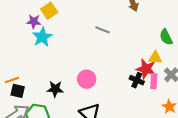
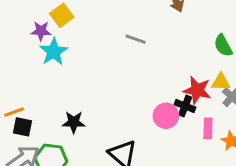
yellow triangle: (155, 58) -> (221, 82), moved
pink circle: (87, 79) -> (166, 116), moved
pink rectangle: (154, 81) -> (208, 128), moved

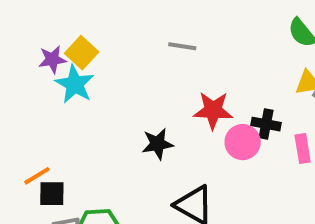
yellow square: (62, 15) -> (82, 53), moved
red star: (197, 90) -> (213, 110), moved
black star: (74, 122) -> (158, 144), moved

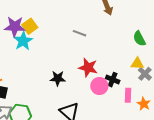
purple star: (52, 59) -> (15, 27), size x1.5

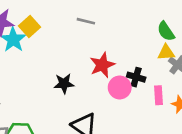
yellow square: (30, 26) -> (29, 27), moved
green semicircle: (139, 39) -> (166, 31), moved
red star: (88, 68) -> (102, 65), turned -30

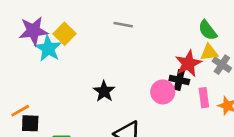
red star: (102, 65) -> (188, 63), moved
black star: (64, 84) -> (104, 91), turned -30

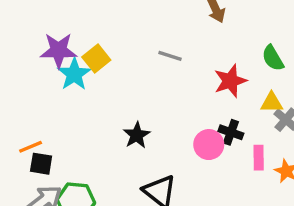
green semicircle: (208, 30) -> (273, 58), moved
red star: (188, 63) -> (230, 81), moved

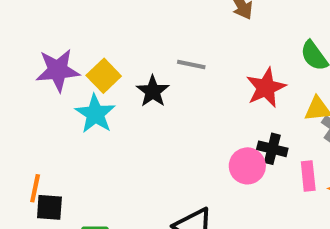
cyan star: (74, 74) -> (95, 114), moved
black star: (137, 135) -> (153, 91), moved
orange line: (31, 147) -> (35, 188), turned -50

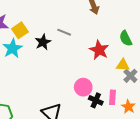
red star: (266, 88) -> (99, 50), turned -30
black cross: (272, 149) -> (96, 100), moved

